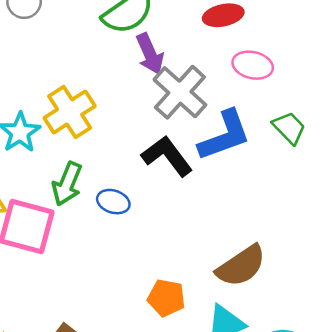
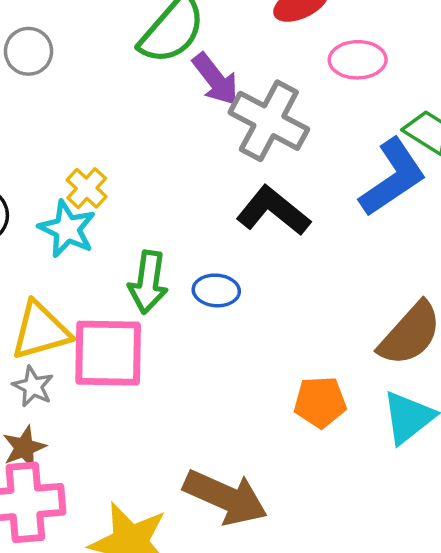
yellow cross: (70, 112) -> (87, 188), moved, size x0.6
blue L-shape: (225, 136) -> (393, 177), moved

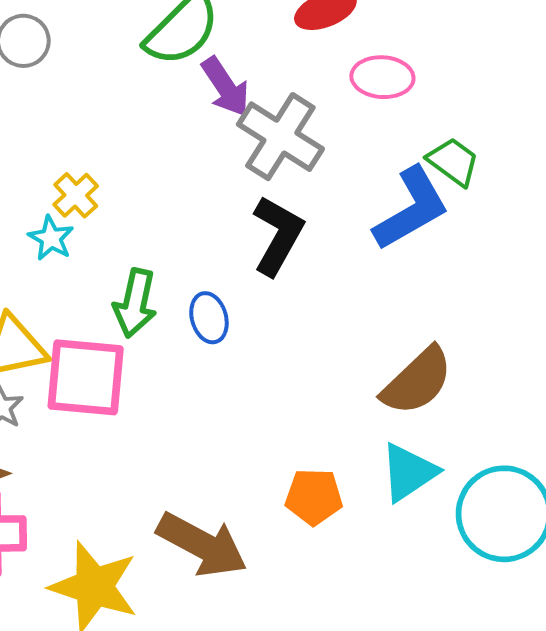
black L-shape: (273, 211) -> (278, 235), turned 76
cyan star: (67, 229) -> (51, 238), size x0.7
blue ellipse: (216, 290) -> (209, 318), turned 66
orange pentagon: (320, 402) -> (314, 497), moved

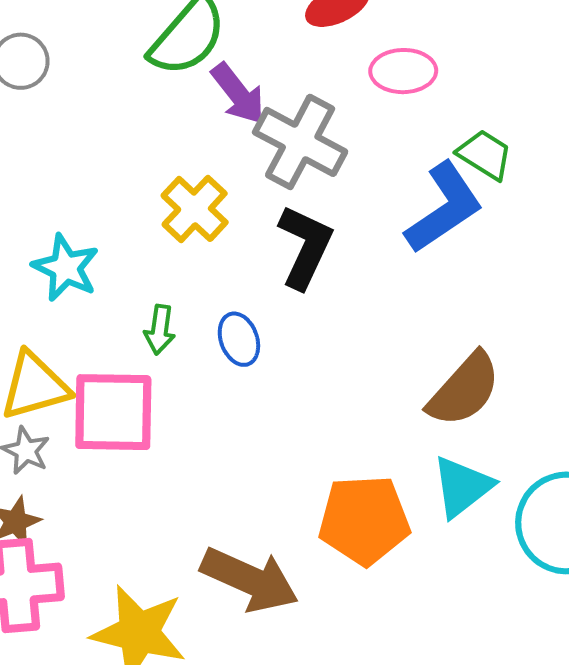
yellow cross: (76, 195) -> (195, 209), moved, size x1.4
cyan star: (51, 238) -> (66, 268), size x1.4
green arrow: (135, 303) -> (160, 330), size x0.7
orange pentagon: (314, 497) -> (364, 520), size x1.5

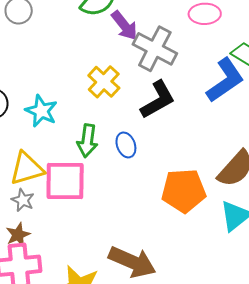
black L-shape: (305, 247) -> (158, 100), turned 36
green arrow: (160, 330) -> (87, 141), size x1.4
orange pentagon: (364, 520) -> (184, 191), moved

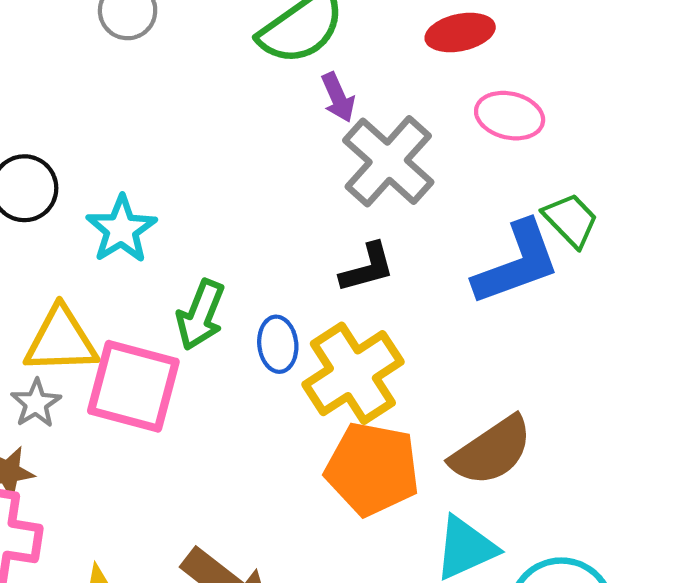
purple arrow: (124, 26) -> (338, 97), size x0.7
yellow cross: (104, 82) -> (353, 373), moved, size x1.4
black L-shape: (158, 100) -> (367, 268), size x0.7

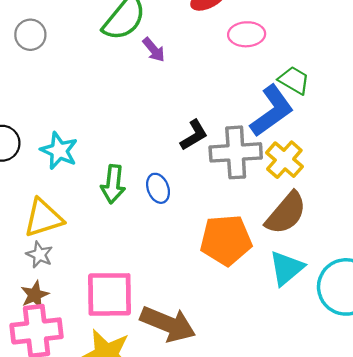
gray cross: (388, 161) -> (236, 152), moved, turned -30
yellow cross: (353, 373) -> (284, 160), moved, size x0.7
pink square: (133, 386) -> (110, 294), moved

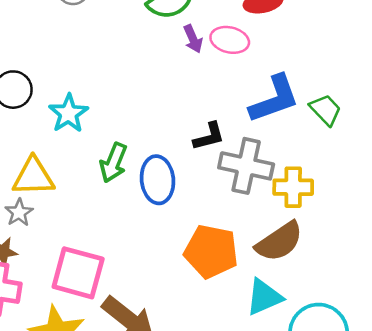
pink ellipse: (247, 34) -> (230, 40), moved
blue L-shape: (272, 111) -> (274, 99), moved
yellow cross: (284, 160) -> (293, 187), turned 33
blue ellipse: (158, 188) -> (157, 180), size x1.5

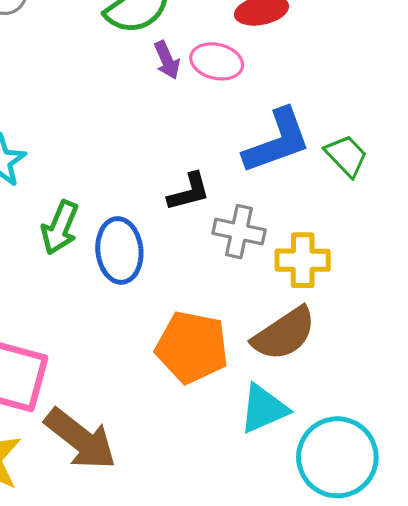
gray cross: (246, 166) -> (239, 232), size x0.7

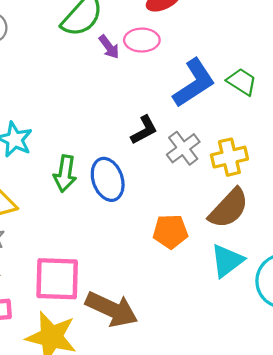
gray cross: (239, 232) -> (183, 148), turned -36
orange pentagon: (192, 347) -> (170, 231), size x0.7

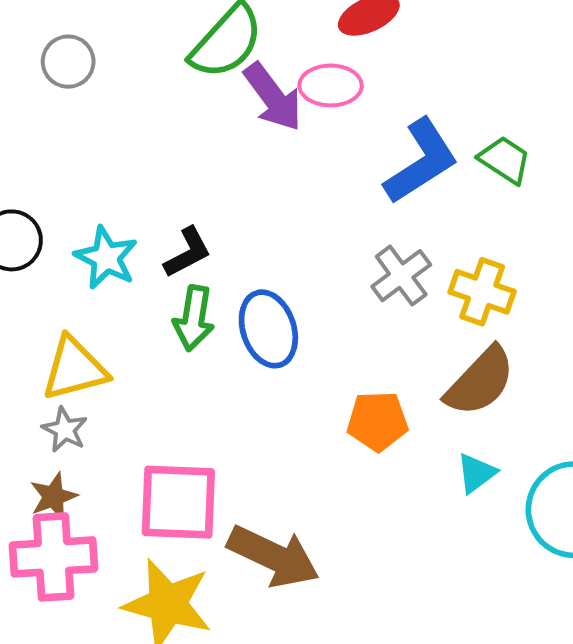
purple arrow: (109, 47) -> (273, 97), size x1.6
black L-shape: (144, 130) -> (188, 252), moved
yellow cross: (229, 157) -> (482, 292), turned 32
cyan triangle: (227, 261) -> (476, 473), size x0.7

